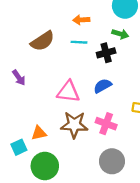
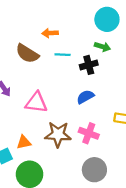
orange arrow: (81, 20) -> (50, 33), moved
brown semicircle: (42, 41) -> (27, 54), turned 65
pink triangle: (68, 92) -> (36, 103), moved

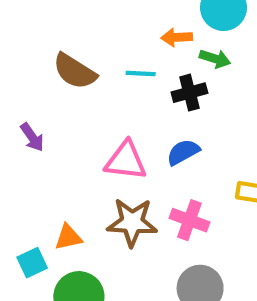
orange arrow: (50, 33) -> (177, 37), moved
pink triangle: (36, 103) -> (126, 161), moved

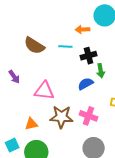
green arrow: (215, 59) -> (101, 71), moved, turned 64
pink triangle: (126, 161) -> (44, 91), moved
cyan square: (32, 263) -> (12, 145), moved

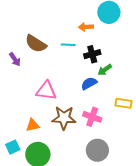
green arrow: (101, 71) -> (105, 70), turned 64
purple arrow: (14, 77) -> (15, 59), moved

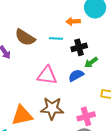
pink triangle: (46, 91) -> (47, 75), moved
pink cross: (92, 117) -> (86, 116), moved, turned -36
orange triangle: (33, 125) -> (22, 115), size x1.6

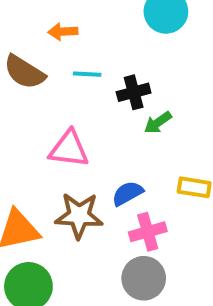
orange arrow: (73, 21) -> (63, 32), moved
blue semicircle: (76, 75) -> (128, 193), moved

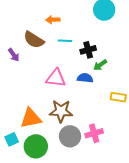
blue semicircle: (128, 193) -> (85, 78), moved, turned 35
pink cross: (148, 232) -> (94, 133), moved
gray circle: (144, 278) -> (70, 136), moved

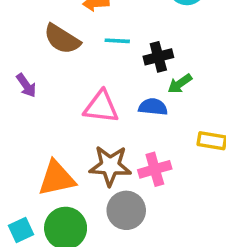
purple arrow: (14, 55) -> (26, 85), moved
pink cross: (94, 133) -> (155, 169), moved
cyan square: (12, 139) -> (21, 230), moved

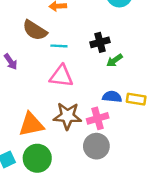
cyan line: (117, 41) -> (59, 46), moved
blue semicircle: (153, 107) -> (112, 97), moved
gray circle: (126, 210) -> (96, 146), moved

